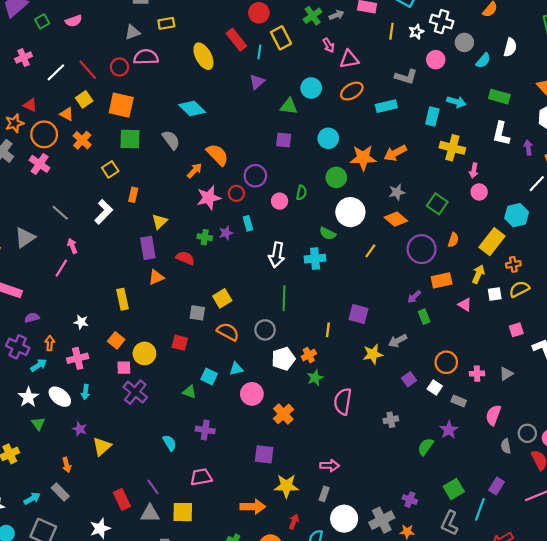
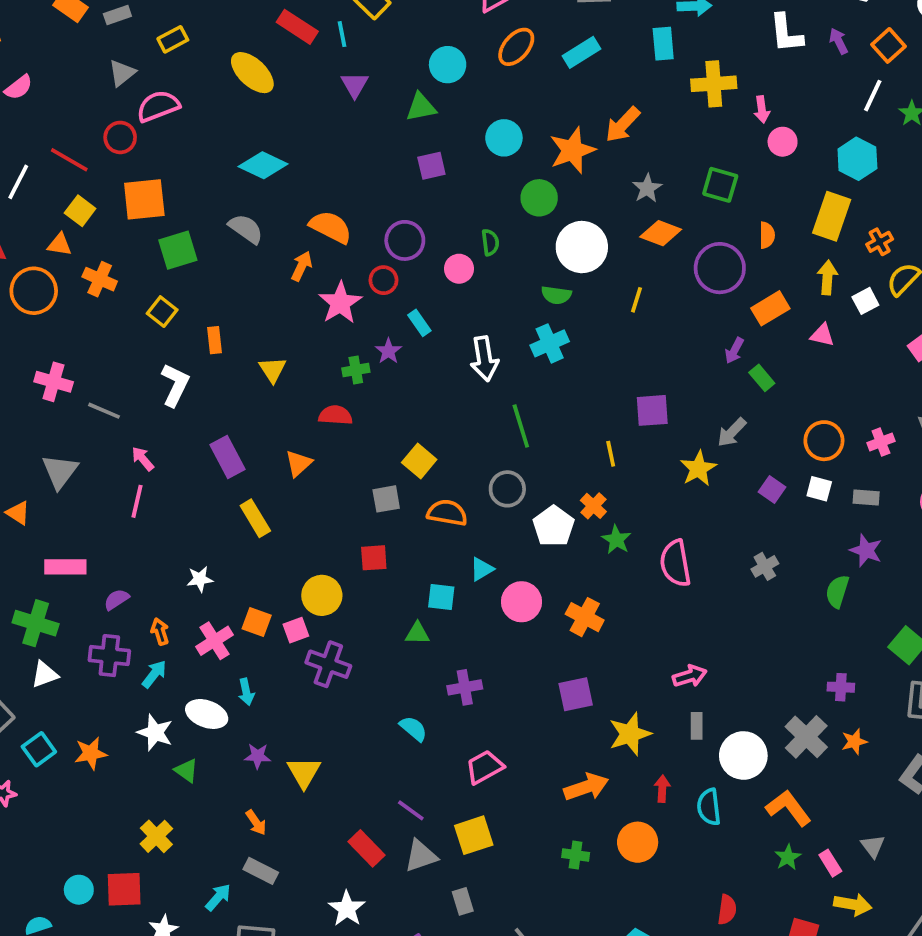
pink cross: (40, 164) -> (54, 382), moved
purple rectangle: (148, 248) -> (227, 457), moved
orange square: (116, 340) -> (257, 622), moved

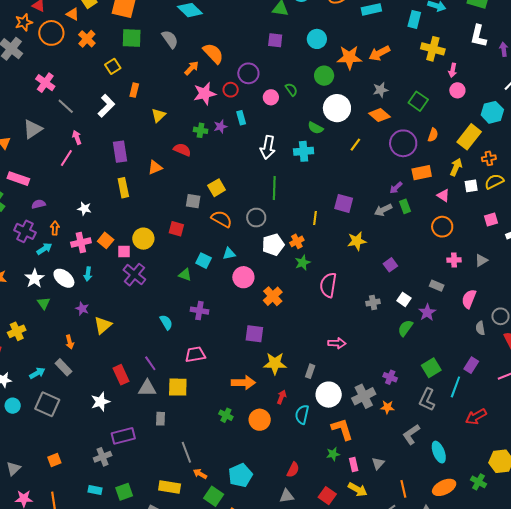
green semicircle: (490, 242) -> (291, 90), turned -48
gray arrow: (732, 432) -> (383, 210), moved
orange circle: (824, 441) -> (442, 227), moved
white square: (819, 489) -> (404, 299), moved
pink arrow: (690, 676) -> (337, 343), moved

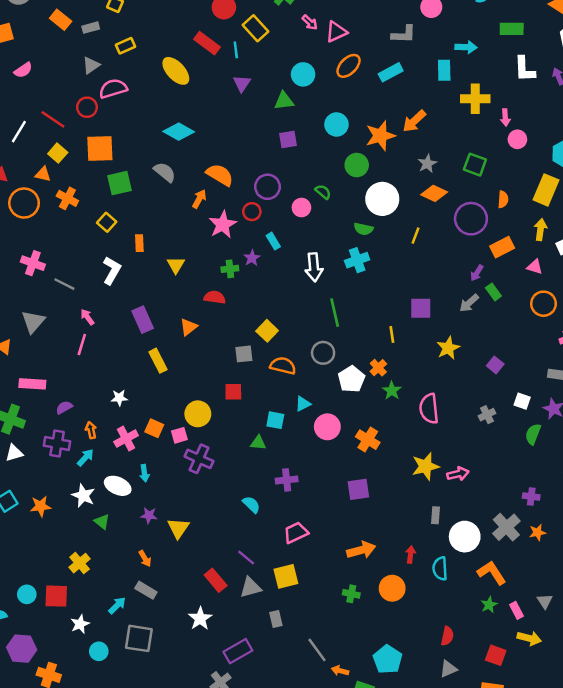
yellow star: (275, 363) -> (425, 466), moved

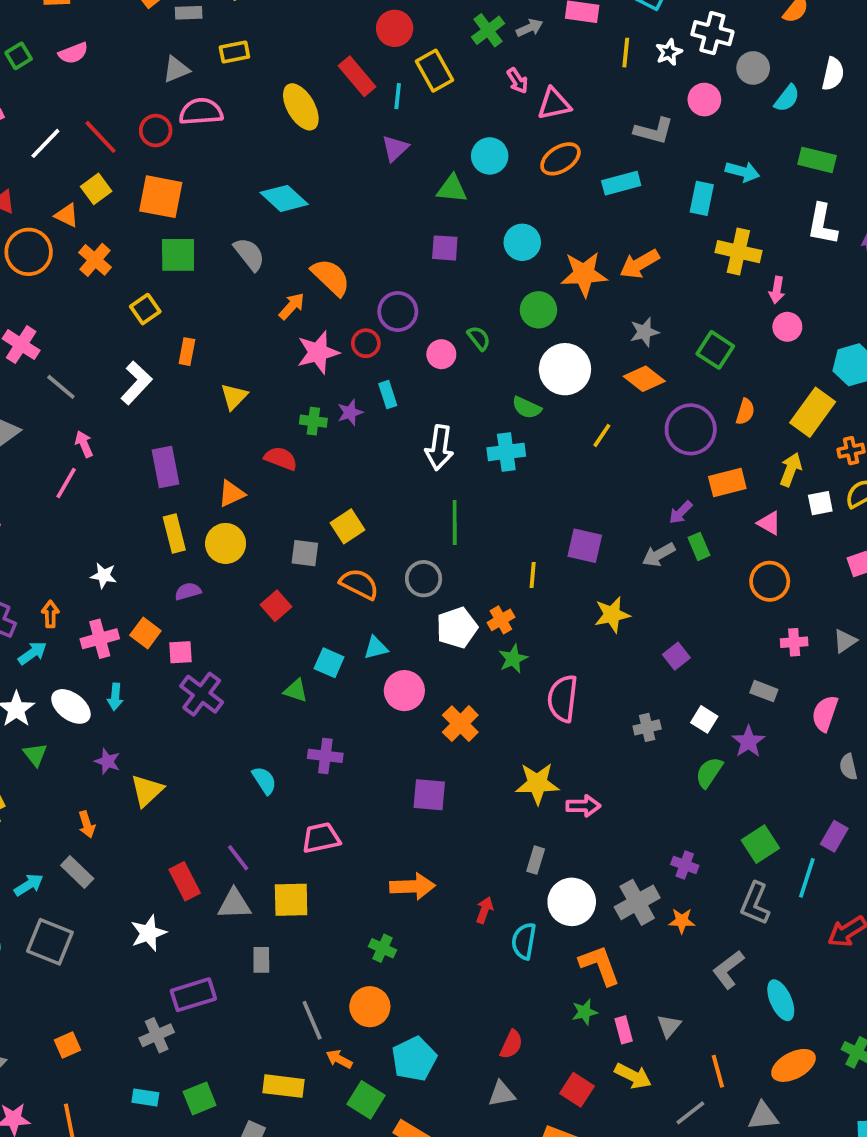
red square: (233, 392) -> (276, 606), turned 36
purple semicircle: (64, 407) -> (188, 591), moved
yellow circle: (198, 414) -> (226, 543), moved
orange circle: (392, 588) -> (370, 1007), moved

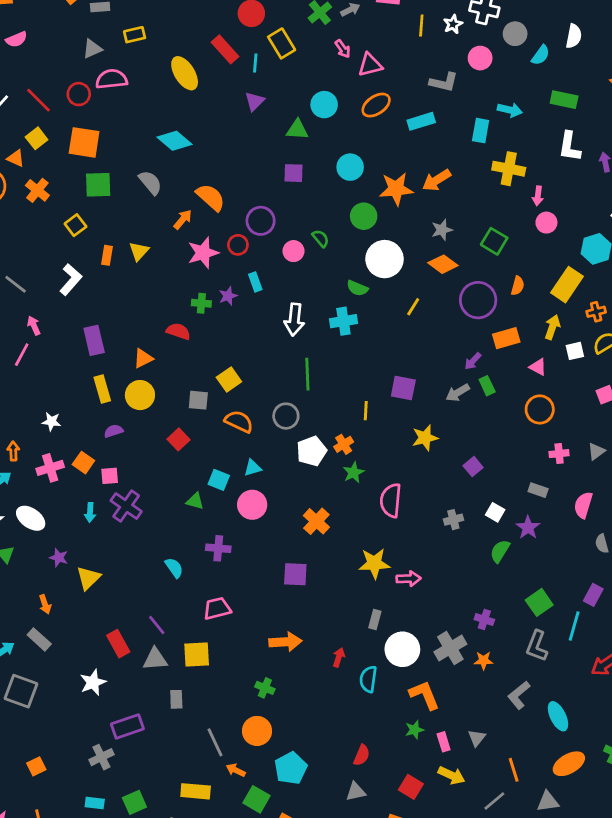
yellow triangle: (234, 397) -> (139, 251), moved
pink circle: (404, 691) -> (252, 505), moved
cyan arrow: (115, 697) -> (90, 512), moved

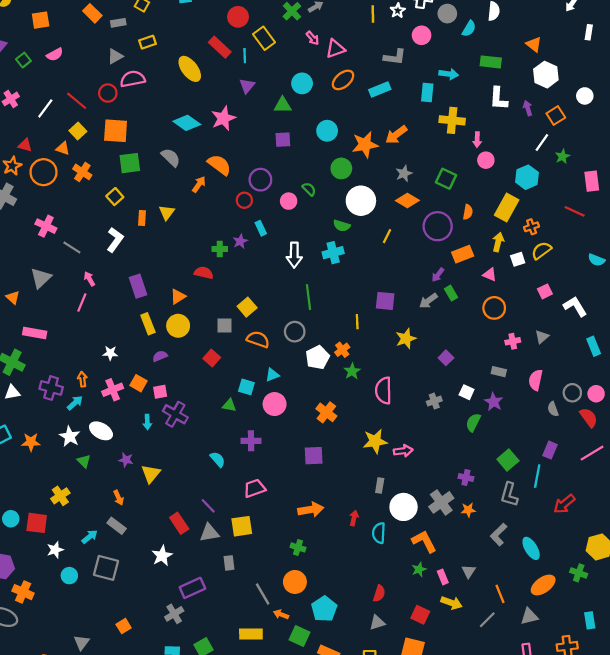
pink star: (203, 253) -> (223, 118), moved

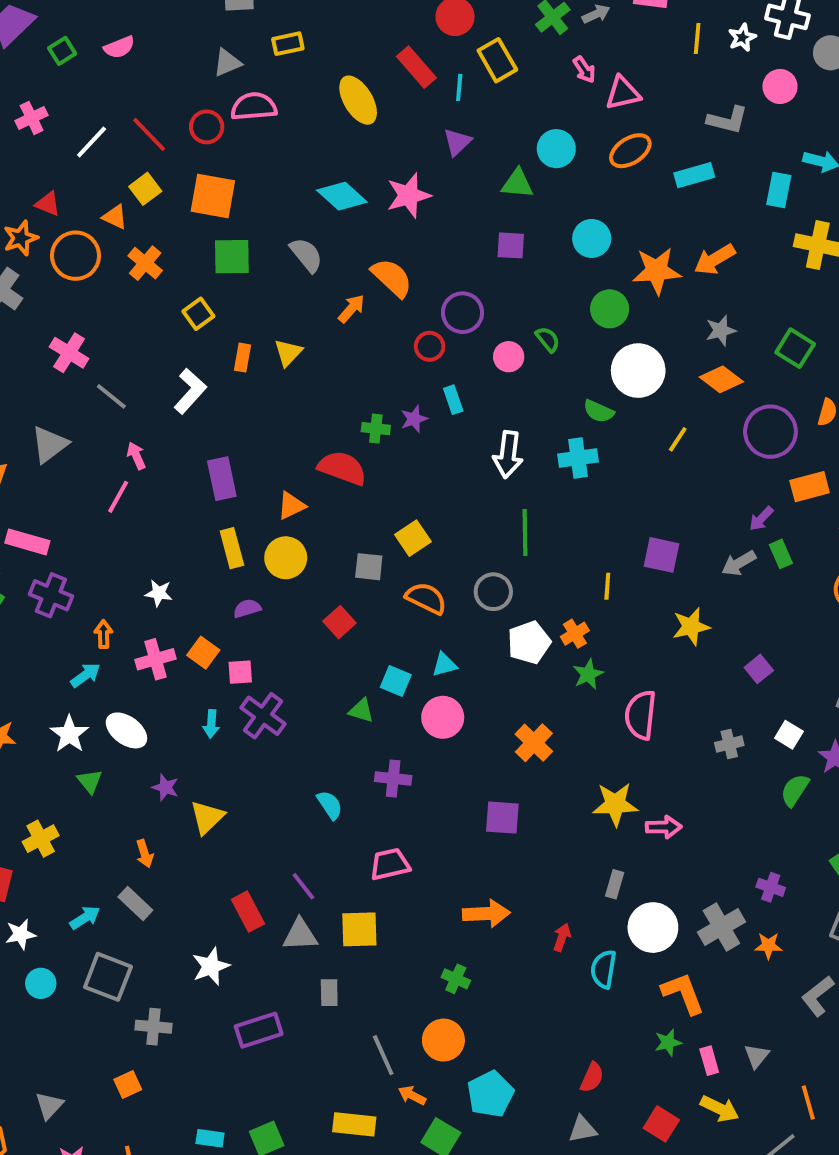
red semicircle: (204, 273) -> (342, 468), size x1.4
purple cross: (51, 388) -> (51, 595), moved
gray cross: (174, 614) -> (153, 1027), moved, turned 30

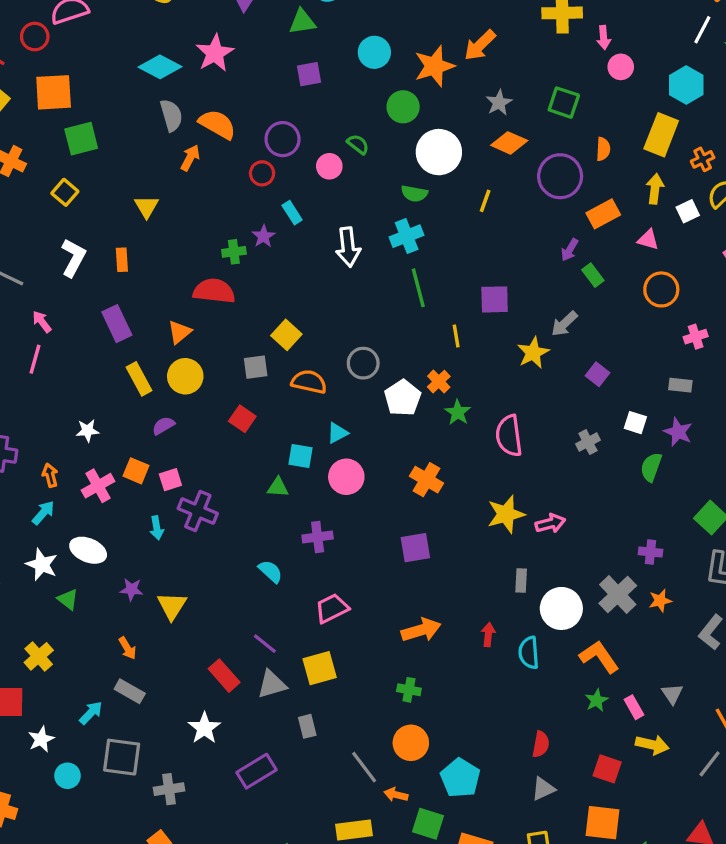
gray semicircle: (306, 255) -> (171, 115), moved, turned 36
orange rectangle: (243, 358) -> (122, 260), moved
green line: (525, 532) -> (418, 288), moved
gray arrow: (739, 563) -> (564, 324), moved

